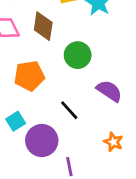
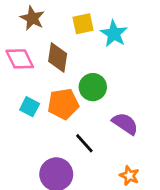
orange pentagon: (29, 76) -> (63, 104), moved
cyan square: (16, 121) -> (30, 107), moved, turned -30

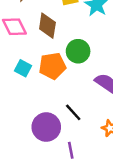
black line: (84, 143) -> (73, 112), moved

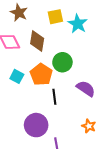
orange pentagon: (52, 66) -> (41, 74), turned -30
black line: (73, 112) -> (54, 97), moved, turned 35

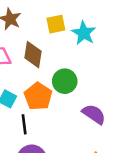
black line: (54, 97) -> (24, 124), moved

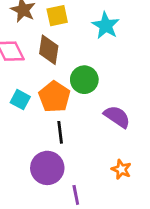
yellow square: (56, 24) -> (57, 16), moved
black line: (24, 124) -> (60, 132), moved

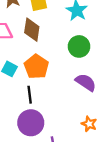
green circle: (84, 80) -> (79, 46), moved
black line: (60, 132) -> (30, 95), moved

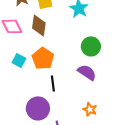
green circle: (79, 46) -> (91, 46), moved
black line: (30, 95) -> (53, 83), moved

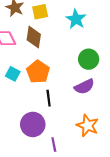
purple semicircle: (87, 72) -> (84, 87), turned 120
orange star: (90, 109) -> (88, 126), size x1.5

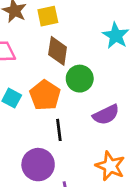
cyan star: (76, 19) -> (116, 36), moved
brown diamond: (34, 37) -> (58, 51), moved
green circle: (89, 59) -> (80, 79), moved

